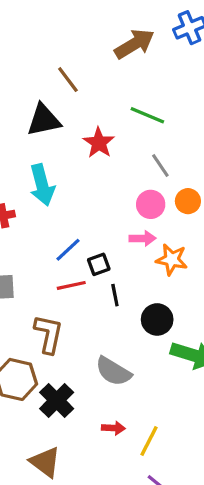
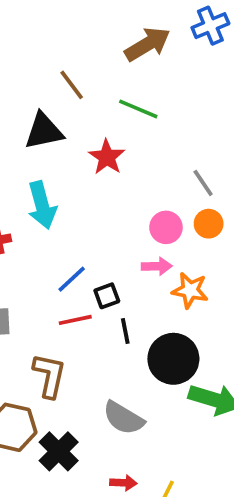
green line: (147, 115) -> (138, 109), moved
gray line: (160, 165) -> (203, 183), moved
black circle: (157, 319) -> (173, 359), size x1.4

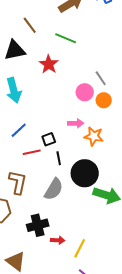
pink circle: (166, 227) -> (85, 92), moved
blue line: (72, 279) -> (19, 130), moved
gray semicircle: (123, 418) -> (54, 189), moved, turned -90
black cross: (59, 451) -> (38, 225), moved, turned 30

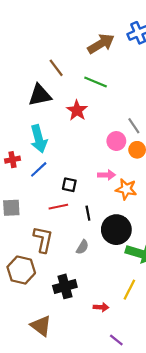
blue line: (19, 130) -> (39, 169), moved
black square: (49, 139) -> (69, 185), moved, turned 32
gray semicircle: (54, 189) -> (82, 247), size x0.6
red arrow: (58, 240) -> (101, 307), moved
yellow line: (80, 248) -> (129, 290), moved

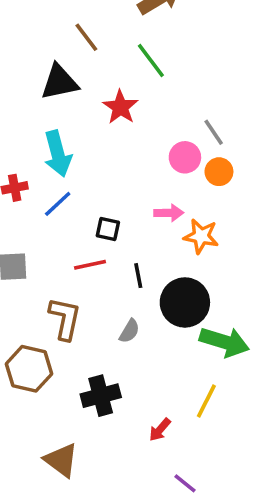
green line: (96, 82) -> (151, 61), turned 30
red arrow: (101, 307) -> (160, 430), turned 128

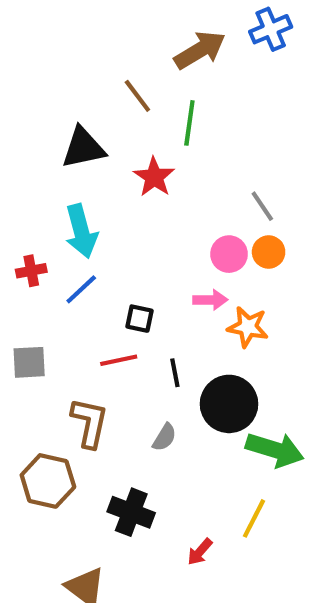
brown line: (86, 37) -> (137, 96), moved
green line: (151, 61) -> (189, 123), turned 45
pink circle: (185, 157) -> (229, 254), moved
black cross: (101, 396) -> (131, 512), turned 36

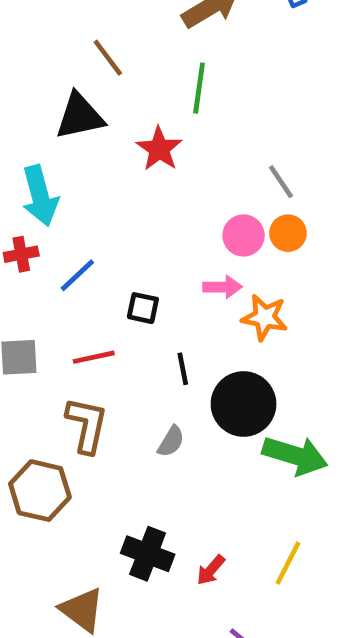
brown line: (137, 96) -> (108, 58), moved
cyan arrow: (81, 231) -> (40, 196), moved
red line: (119, 360) -> (94, 357), moved
black cross: (131, 512) -> (148, 554), moved
yellow line: (254, 518) -> (288, 563), moved

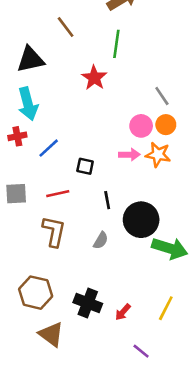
black triangle: (80, 116) -> (30, 60), moved
orange star: (265, 317) -> (158, 155), moved
brown hexagon: (40, 491) -> (36, 293), moved

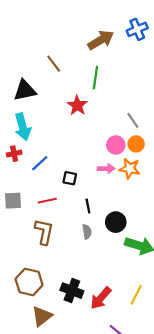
black circle: (141, 220) -> (116, 222), size x0.7
gray semicircle: (101, 241) -> (87, 232), moved, turned -40
red arrow: (123, 312) -> (101, 298), size x1.6
brown triangle: (51, 334) -> (42, 316), turned 45

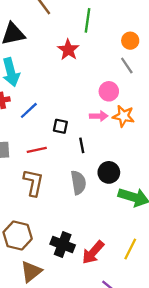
orange circle: (136, 144) -> (130, 41), moved
black line: (88, 206) -> (82, 145), moved
gray semicircle: (87, 232) -> (78, 183), size x1.5

